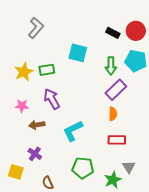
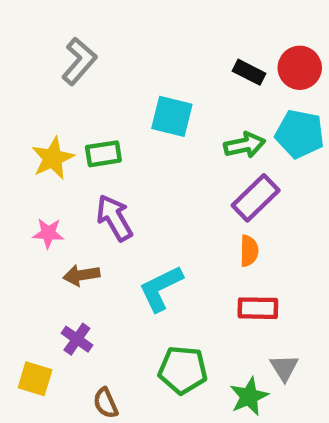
green arrow: (111, 66) -> (245, 145), turned -102

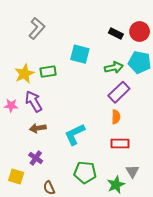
purple arrow: (114, 218) -> (34, 101), moved
pink star: (48, 233) -> (11, 106), moved

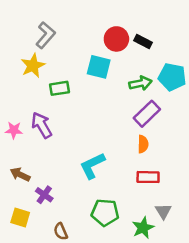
red circle: (140, 32) -> (116, 39), moved
yellow star: (24, 74) -> (33, 66), moved
brown arrow: (38, 128) -> (20, 174), moved, turned 35

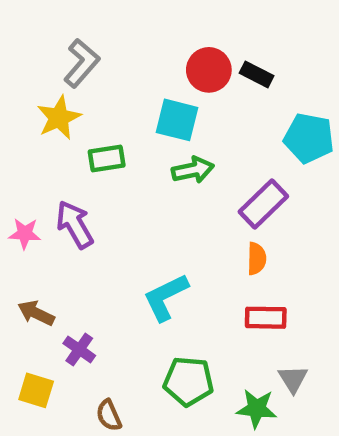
green arrow: (140, 83) -> (193, 170), moved
green star: (143, 228) -> (257, 409), turned 30

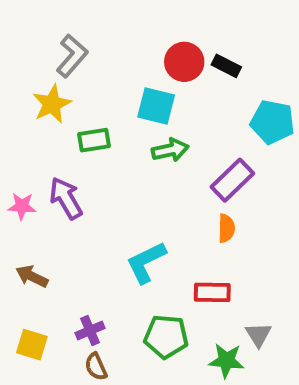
red rectangle: (266, 318) -> (212, 292), moved
purple cross: (79, 349) -> (90, 331), moved, turned 32

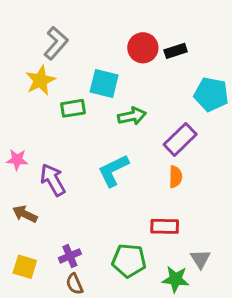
black rectangle: (226, 66) -> (176, 51), turned -45
cyan square: (156, 106) -> (104, 84), moved
purple arrow: (66, 198) -> (53, 180), moved
cyan L-shape: (146, 262) -> (113, 170), moved

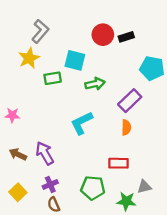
purple arrow: (53, 180) -> (45, 153), moved
gray triangle: (200, 259) -> (144, 187), turned 48
yellow square: (25, 267) -> (18, 192), turned 30

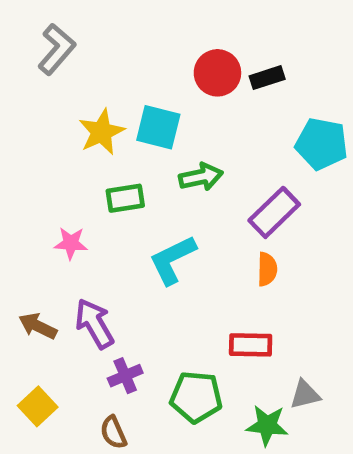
gray L-shape: (40, 31) -> (57, 49), moved
yellow star: (29, 58) -> (102, 132), moved
green rectangle: (53, 78) -> (125, 198), moved
pink star: (12, 115) -> (71, 243), moved
purple cross: (50, 184) -> (125, 376), moved

